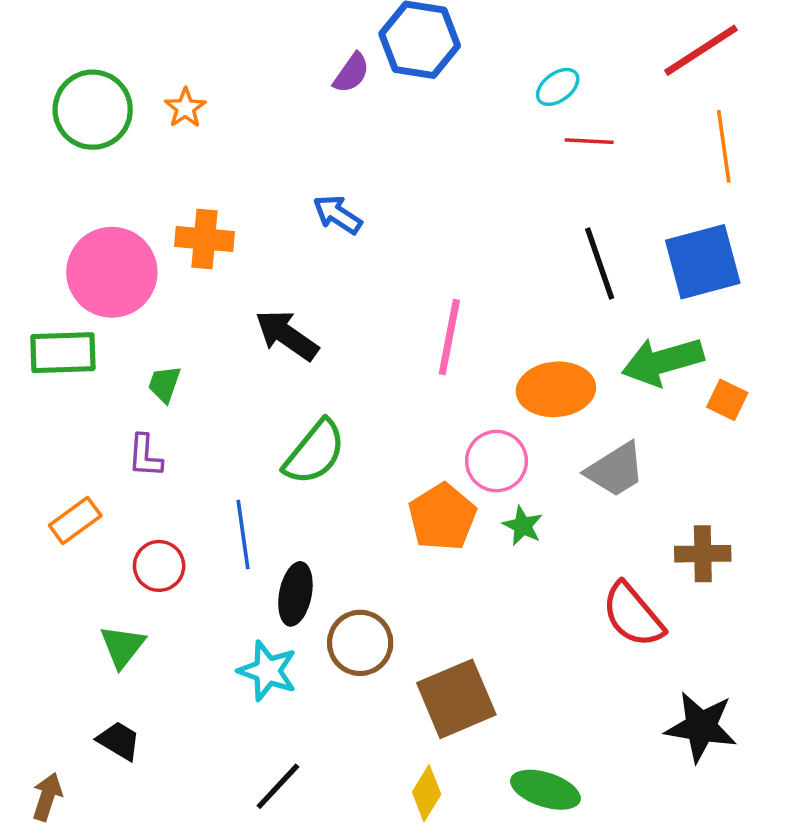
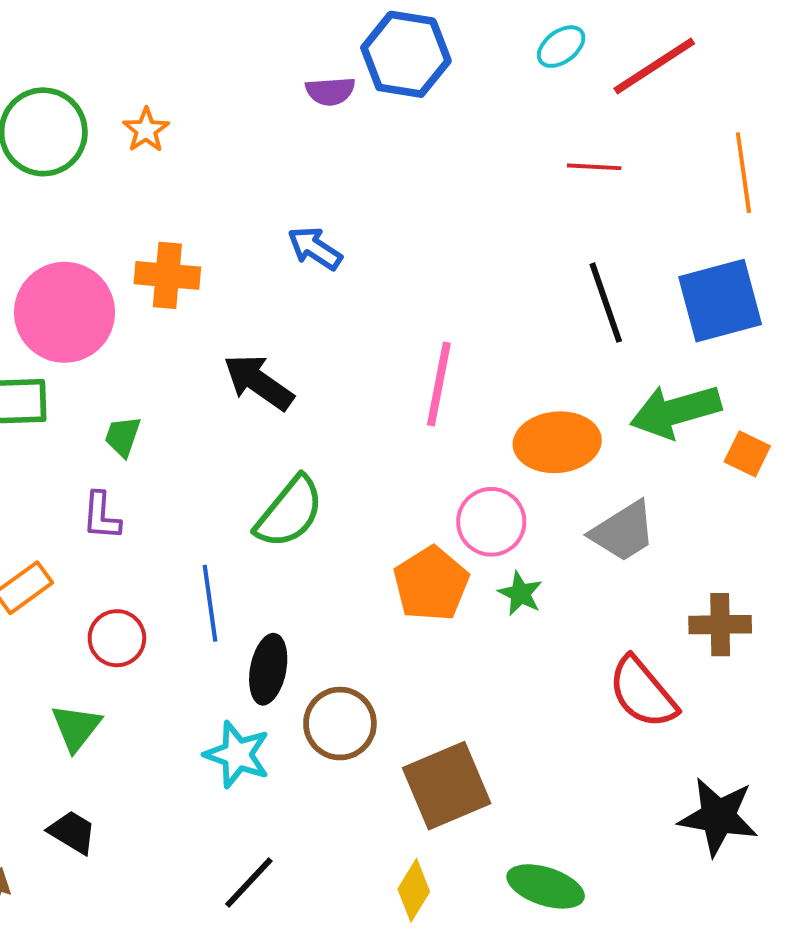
red line: (701, 50) -> (654, 66), moved
purple semicircle: (351, 73) -> (330, 91), turned 51
cyan ellipse: (558, 87) -> (561, 47), moved

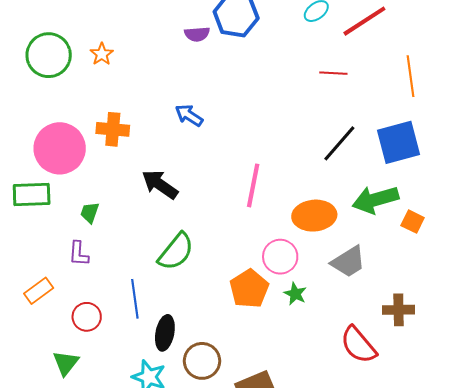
black line: (606, 303) -> (339, 143), turned 60

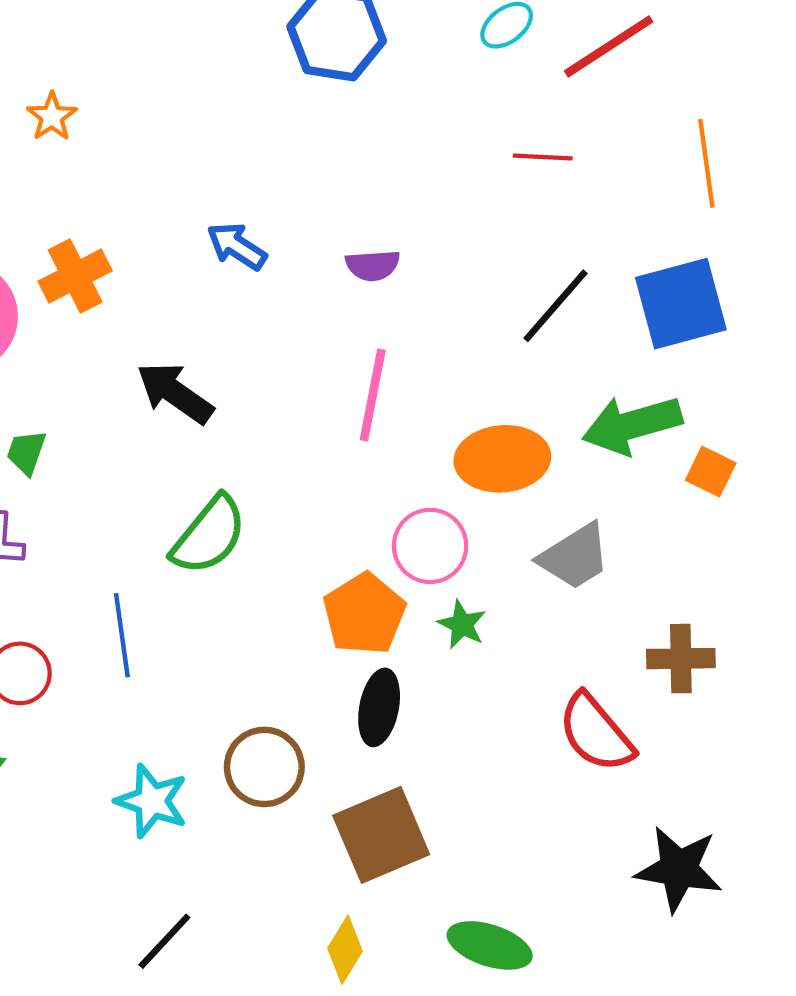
purple semicircle: (197, 34) -> (373, 265), moved
orange cross: (113, 129) -> (75, 276), turned -32
black ellipse: (165, 333) -> (379, 707), moved

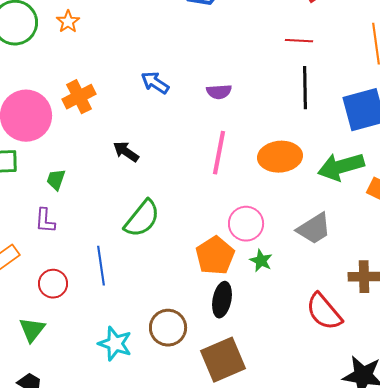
black line: (555, 306) -> (305, 88), moved, turned -42
black arrow: (175, 393) -> (126, 152), size x0.7
orange ellipse: (502, 459) -> (280, 157), moved

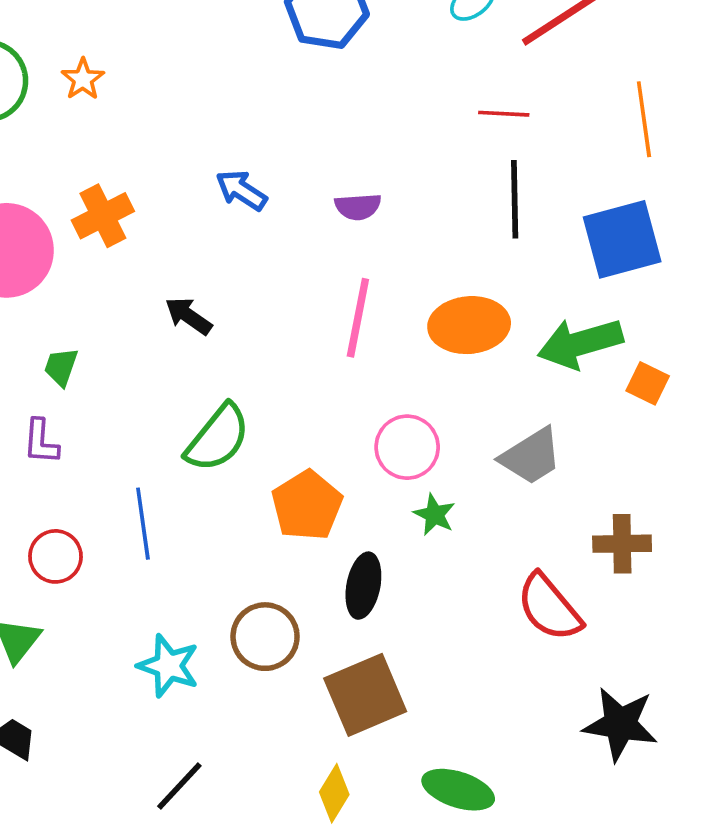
orange pentagon: (215, 256) -> (307, 505), moved

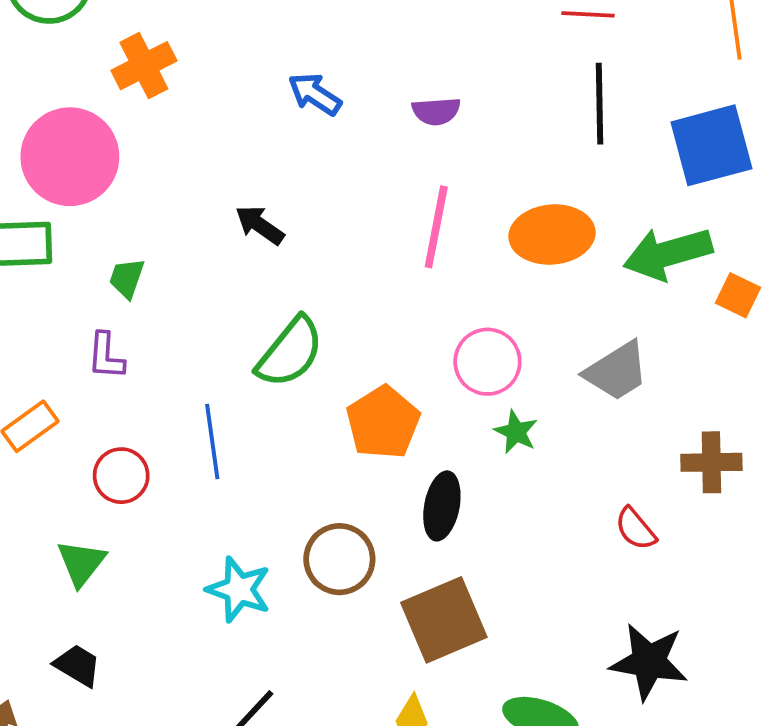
orange cross: (103, 216) -> (144, 66), moved
red semicircle: (549, 607) -> (636, 529), size x0.6
black star: (620, 724) -> (649, 662), moved

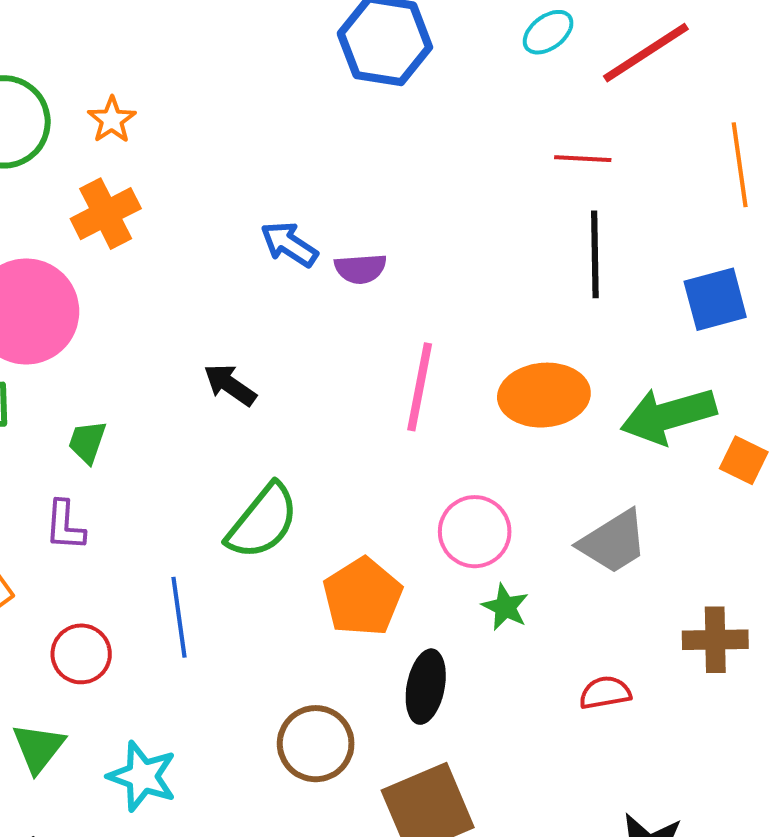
purple semicircle: (436, 111) -> (360, 269), moved
blue square: (711, 145) -> (715, 299), size x0.7
red semicircle: (636, 529) -> (605, 693), moved, turned 120
cyan star: (239, 589) -> (142, 776), moved

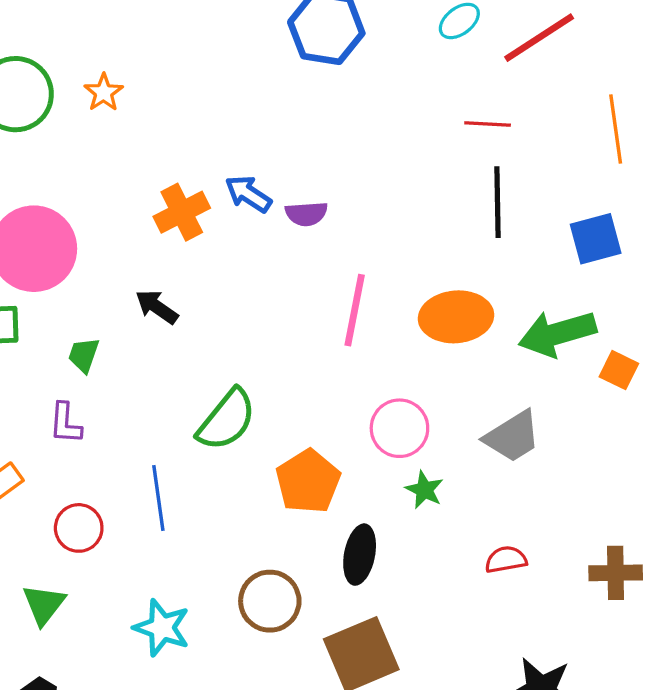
orange cross: (106, 214) -> (182, 212), moved
black arrow: (230, 385) -> (157, 307), moved
brown cross: (715, 640) -> (616, 573), moved
cyan star: (142, 776) -> (162, 628), moved

